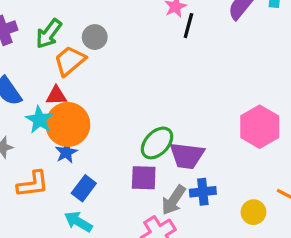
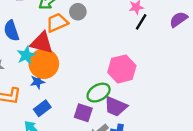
red triangle: (56, 96) -> (42, 43), size x1.6
pink hexagon: (260, 127) -> (122, 69), moved

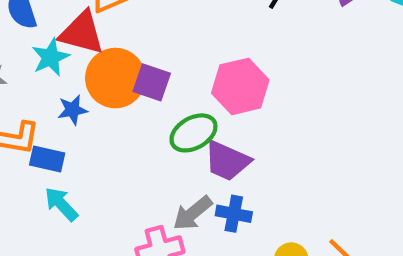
orange circle: (44, 64) -> (115, 78), moved
blue rectangle: (42, 108) -> (47, 159), moved, turned 49
purple square: (83, 113) -> (152, 82), moved

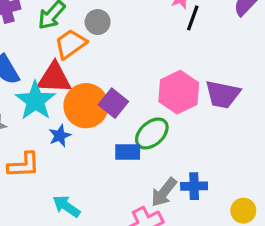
cyan star: (51, 57) -> (35, 101), size x1.4
purple square: (152, 82) -> (113, 103), turned 32
blue rectangle: (47, 159) -> (128, 152), moved
purple trapezoid: (227, 161) -> (223, 94), moved

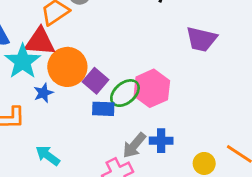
pink hexagon: (179, 92) -> (152, 88), moved
purple trapezoid: (223, 94) -> (201, 39), moved
purple square: (113, 103) -> (96, 81), moved

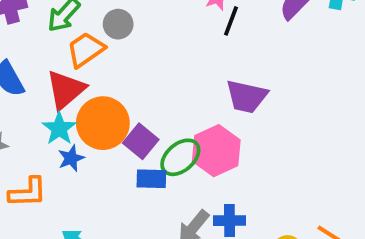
purple trapezoid: (201, 39) -> (247, 96), moved
red triangle: (40, 42) -> (66, 90), turned -44
cyan star: (23, 61) -> (59, 128), moved, size x0.7

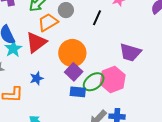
black line: (231, 21) -> (97, 18), moved
orange circle: (103, 123) -> (72, 53), moved
cyan star: (59, 128) -> (13, 49), moved

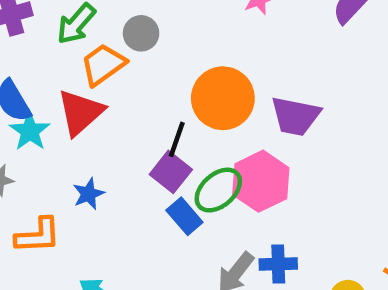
black line: (97, 18) -> (177, 139), moved
orange circle: (72, 53) -> (223, 98), moved
blue rectangle: (78, 92) -> (184, 216), turned 49

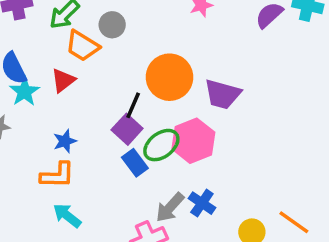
orange trapezoid: (103, 65) -> (82, 46), turned -117
red triangle: (80, 112) -> (63, 80), size x0.7
orange L-shape: (38, 235) -> (57, 175), moved
blue cross: (278, 264) -> (202, 203), turned 32

